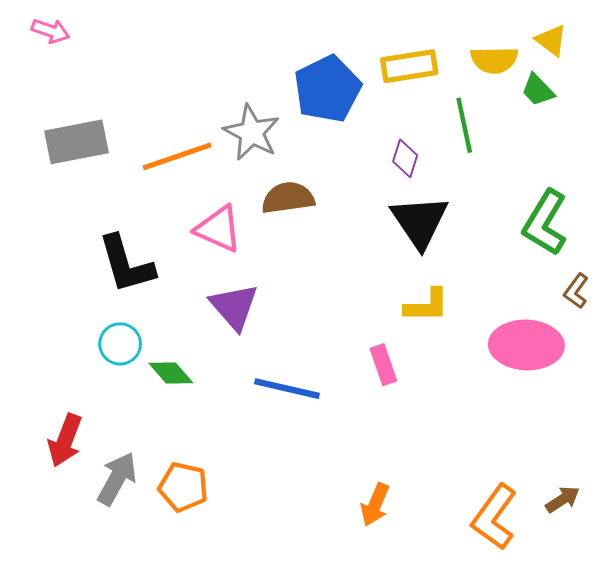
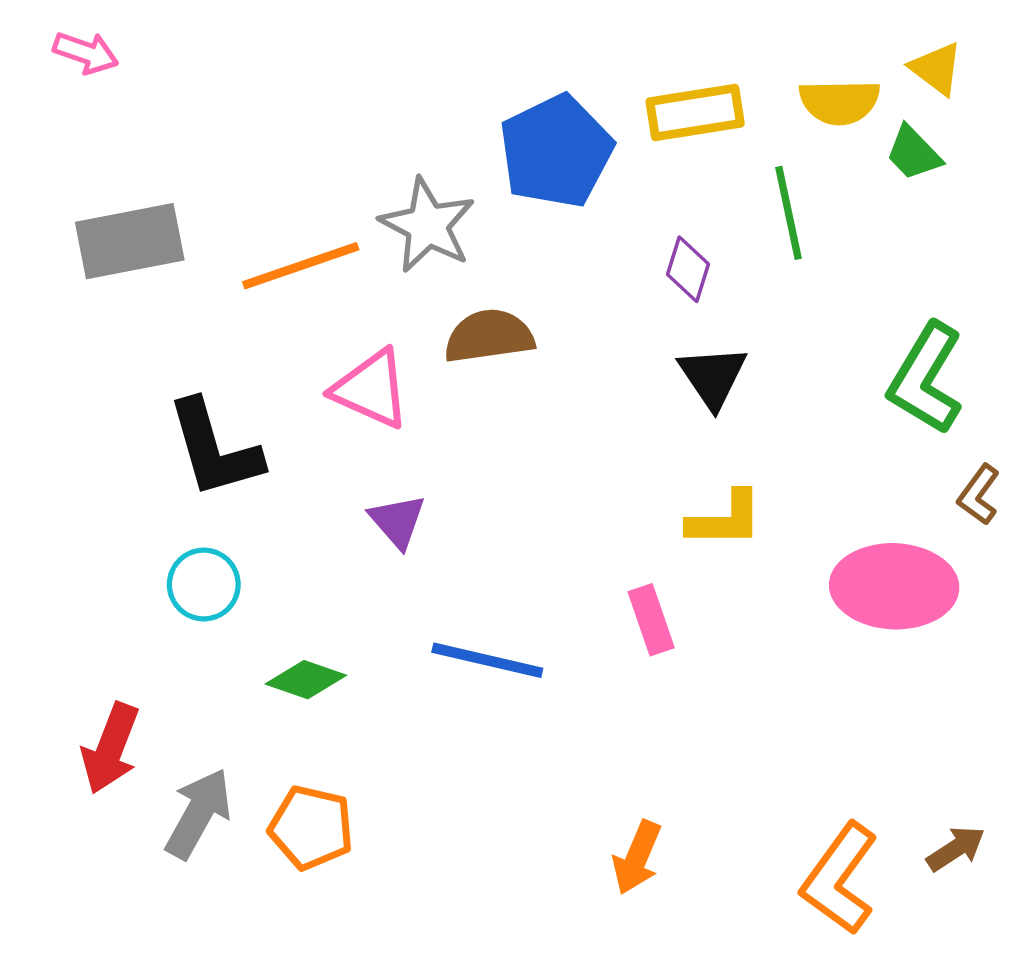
black triangle: (420, 222) -> (713, 377), size x0.7
purple triangle: (234, 307) -> (397, 521), size x0.7
green diamond: (171, 373) -> (306, 680), moved, turned -30

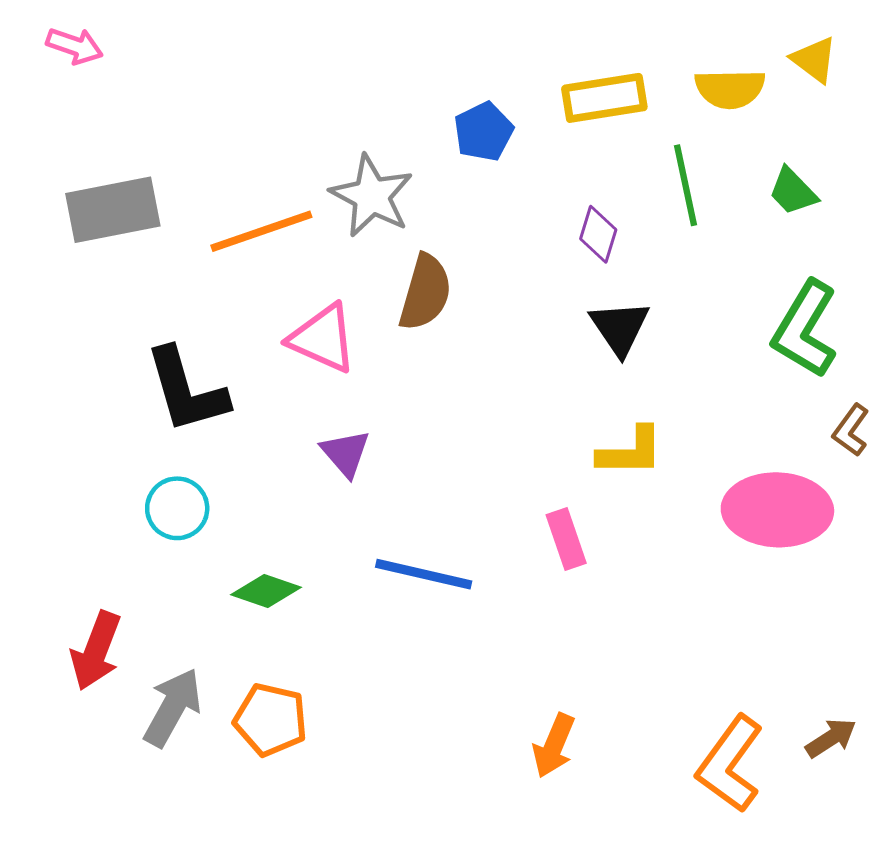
blue pentagon: (556, 151) -> (483, 132), size x0.6
green trapezoid: (913, 153) -> (793, 191), moved
brown semicircle: (489, 336) -> (425, 292), turned 114

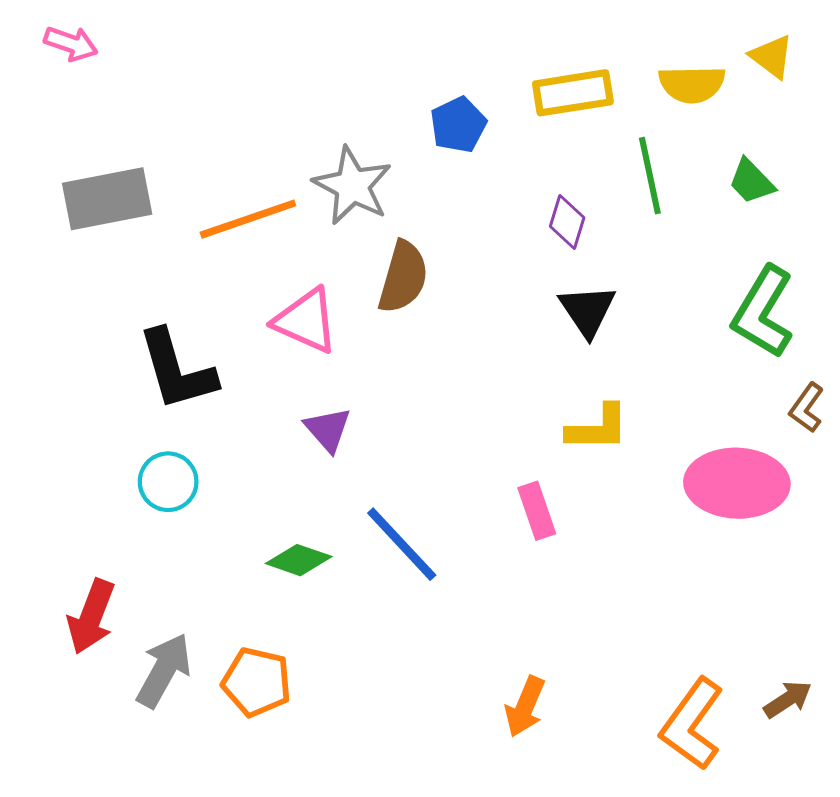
blue line: (424, 574) -> (402, 544), turned 34
green diamond: (266, 591) -> (299, 560), moved

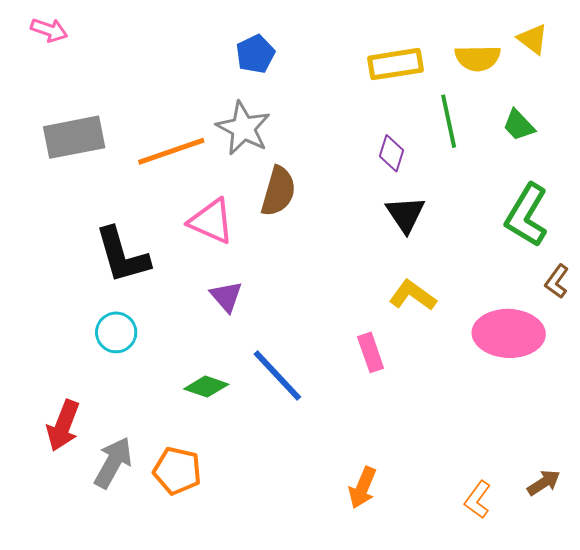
blue pentagon: (458, 125) -> (255, 54), moved
yellow L-shape: (598, 428) -> (413, 295), turned -144
orange L-shape: (692, 724) -> (478, 500), size x0.6

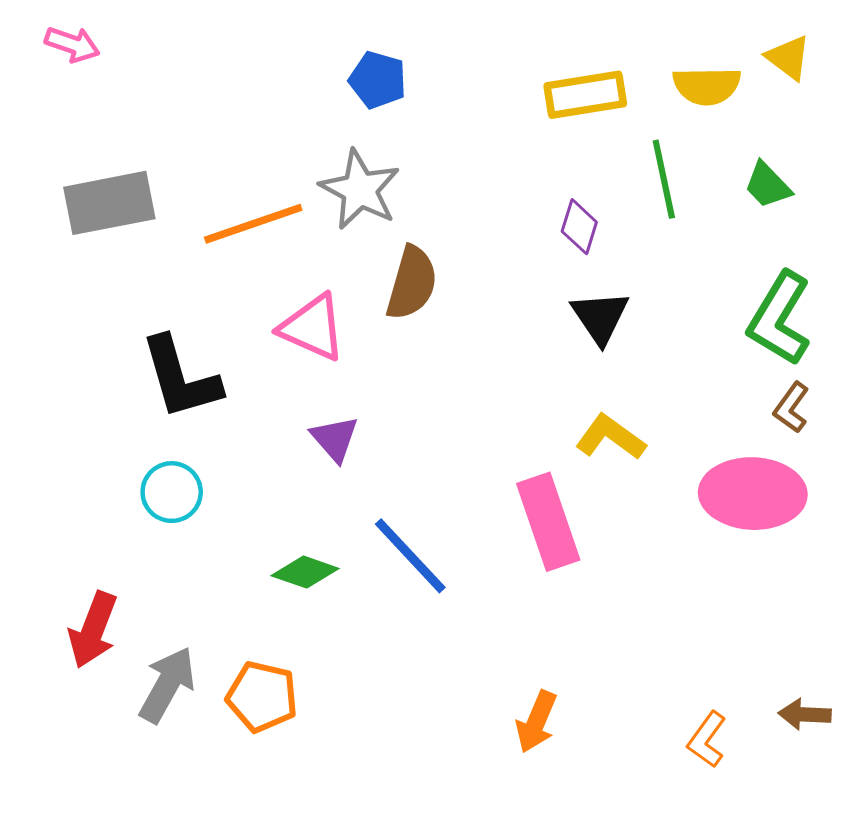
blue pentagon: (255, 54) -> (378, 80), turned -30
brown L-shape: (557, 281) -> (791, 408), moved
pink rectangle: (371, 352) -> (548, 522), size x1.6
brown arrow: (544, 483) -> (805, 714), turned -144

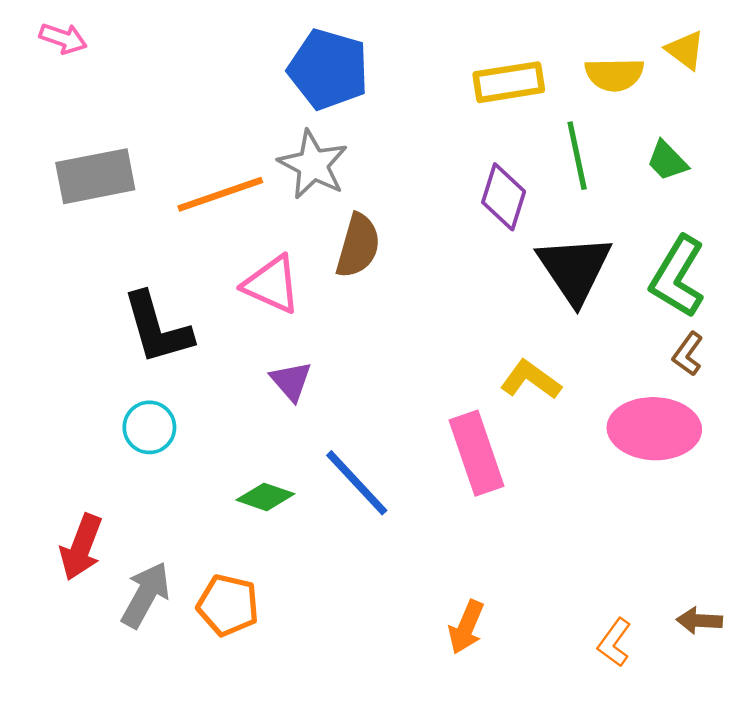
blue pentagon: (378, 80) -> (328, 69), size x1.6
purple diamond: (579, 227) -> (504, 197), size x1.4
black triangle: (600, 317) -> (574, 269), moved, size x1.5

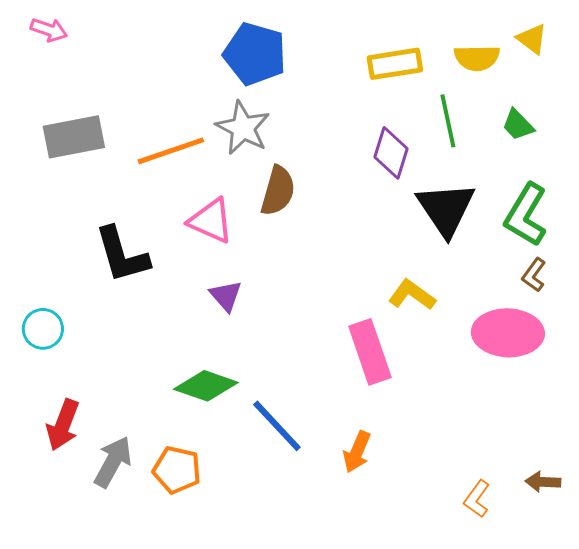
cyan circle: (149, 427) -> (43, 329), moved
blue line: (357, 483) -> (277, 426), moved
green diamond: (265, 497) -> (206, 386), size x1.4
orange arrow: (466, 627) -> (357, 452), moved

